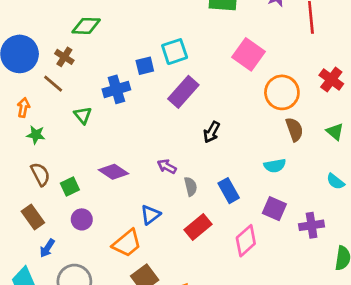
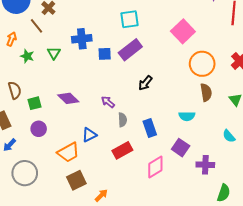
blue square: (145, 66) -> (105, 54), moved
green star: (36, 135) -> (27, 56), moved

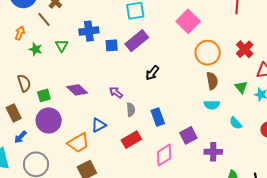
cyan semicircle: (187, 116) -> (212, 105), moved
purple circle: (39, 129) -> (49, 120), size x1.6
purple square: (181, 148) -> (188, 135), turned 30

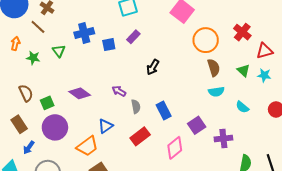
purple rectangle: (137, 41) -> (133, 37), size x0.6

